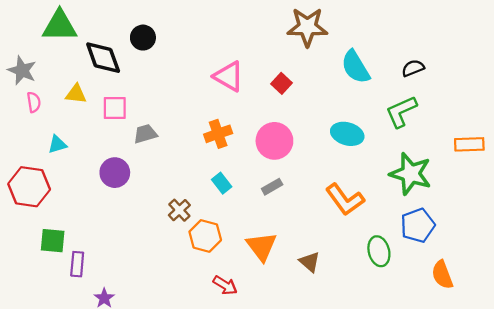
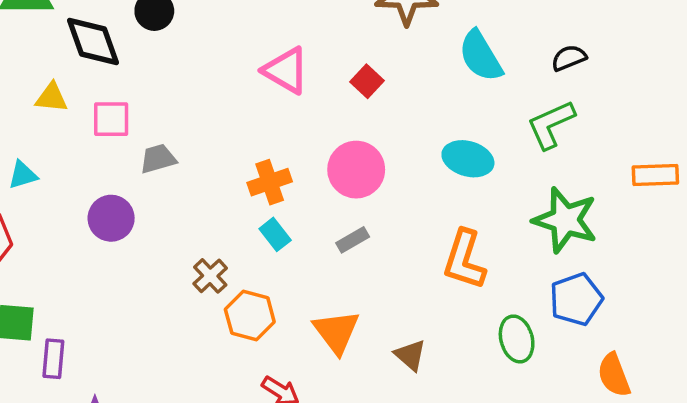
orange cross: (218, 134) -> (270, 182), moved
orange L-shape: (345, 200) -> (464, 260), turned 54

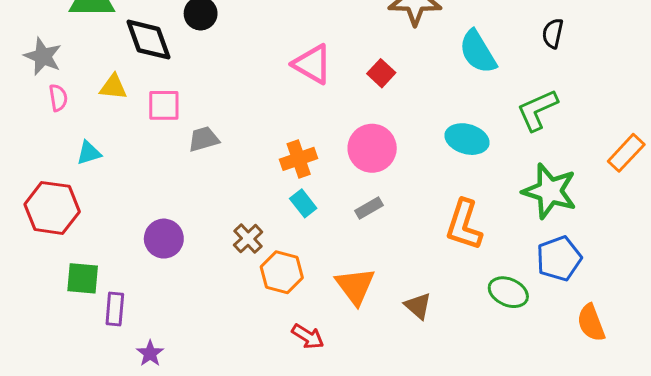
black semicircle: (569, 58) -> (553, 33), moved, turned -56
orange rectangle: (655, 175) -> (626, 153), turned -45
purple circle: (111, 218) -> (164, 239), moved
green ellipse: (517, 339) -> (508, 292), turned -51

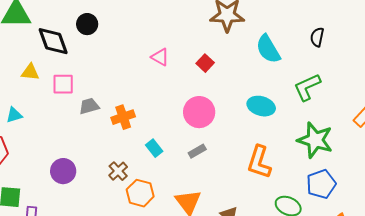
pink triangle: (312, 64) -> (160, 57), size x0.7
orange cross: (299, 159) -> (123, 117), moved

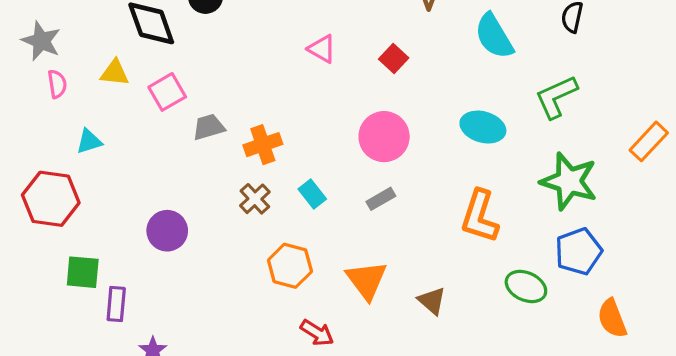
pink square: (63, 84) -> (167, 92), turned -30
brown cross: (118, 171) -> (255, 199), moved

